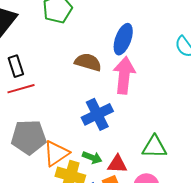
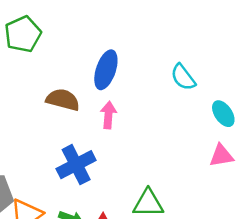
pink arrow: (124, 75) -> (108, 115), size x0.6

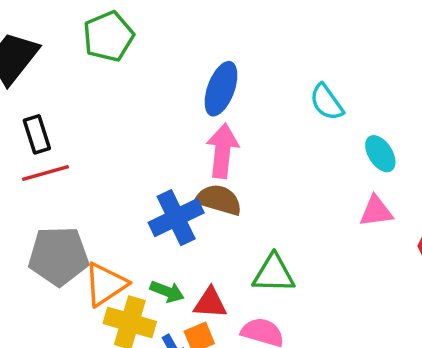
brown semicircle: (63, 100) -> (219, 200), moved
pink arrow: (108, 115) -> (222, 151), size x1.4

